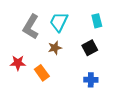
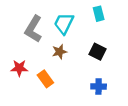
cyan rectangle: (97, 21) -> (99, 14), moved
black square: (90, 48) -> (97, 52), turned -35

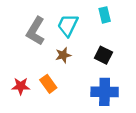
red star: (19, 68) -> (21, 86), moved
blue cross: (99, 86) -> (105, 92), size x1.6

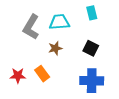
cyan trapezoid: (68, 25) -> (59, 22), turned 60

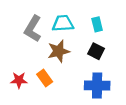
cyan rectangle: (92, 13) -> (97, 24), moved
brown star: (55, 48) -> (59, 51), size x1.5

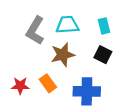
blue cross: (97, 85) -> (87, 91), moved

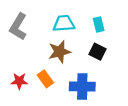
gray L-shape: (35, 31) -> (18, 27), moved

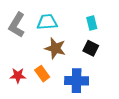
cyan trapezoid: (64, 23) -> (47, 22), moved
brown star: (59, 52) -> (55, 48), turned 30

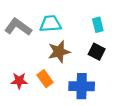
gray L-shape: (17, 25) -> (18, 27), turned 95
brown star: (55, 48) -> (59, 52), turned -30

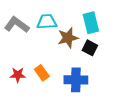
cyan rectangle: (98, 25) -> (91, 23), size x1.5
brown star: (59, 52) -> (68, 38), moved

